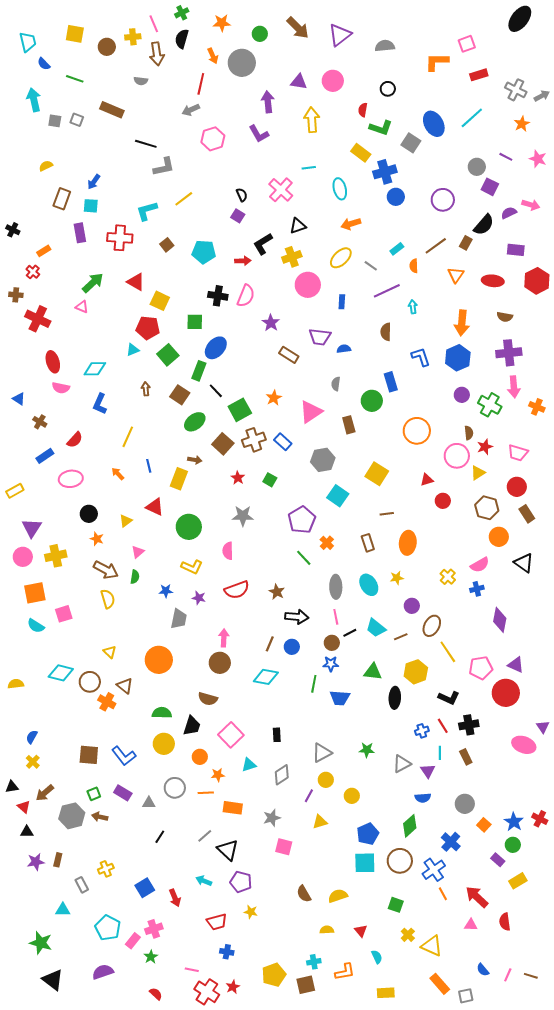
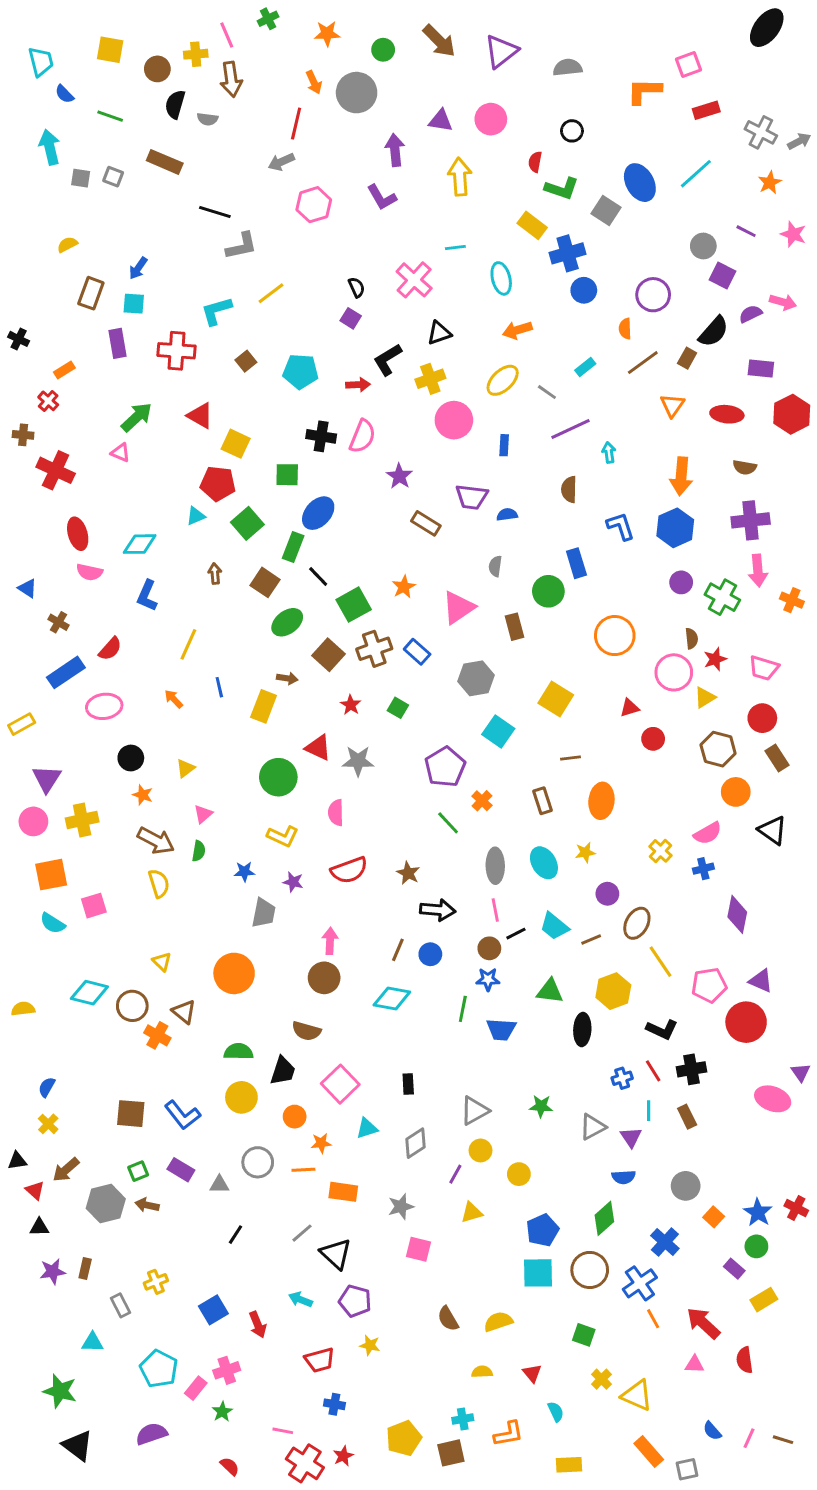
black semicircle: (182, 39) -> (175, 104), moved
orange semicircle: (414, 266) -> (625, 329), moved
blue rectangle: (45, 456) -> (66, 672), size x1.4
red triangle: (155, 507) -> (318, 748), moved

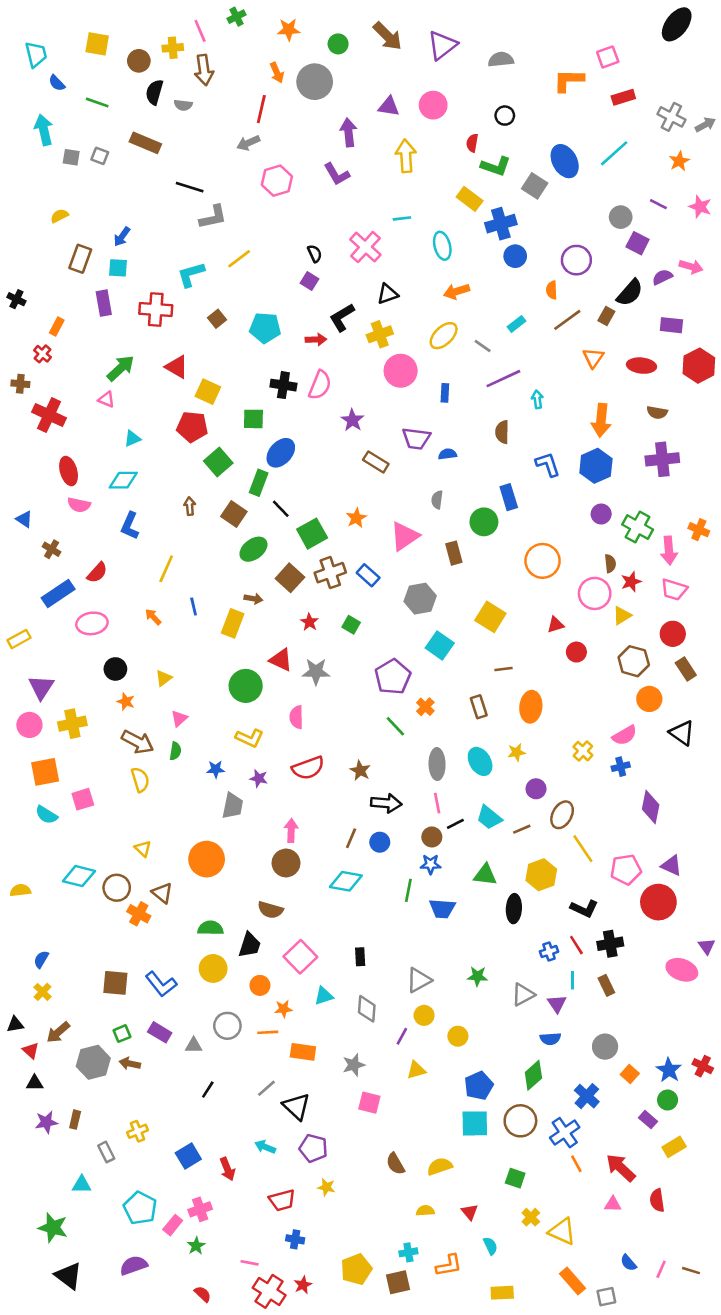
orange rectangle: (64, 370) -> (57, 326), turned -30
cyan triangle: (196, 516) -> (132, 438), moved
pink arrow: (758, 571) -> (669, 550), moved
gray diamond: (416, 1143) -> (367, 1009), turned -52

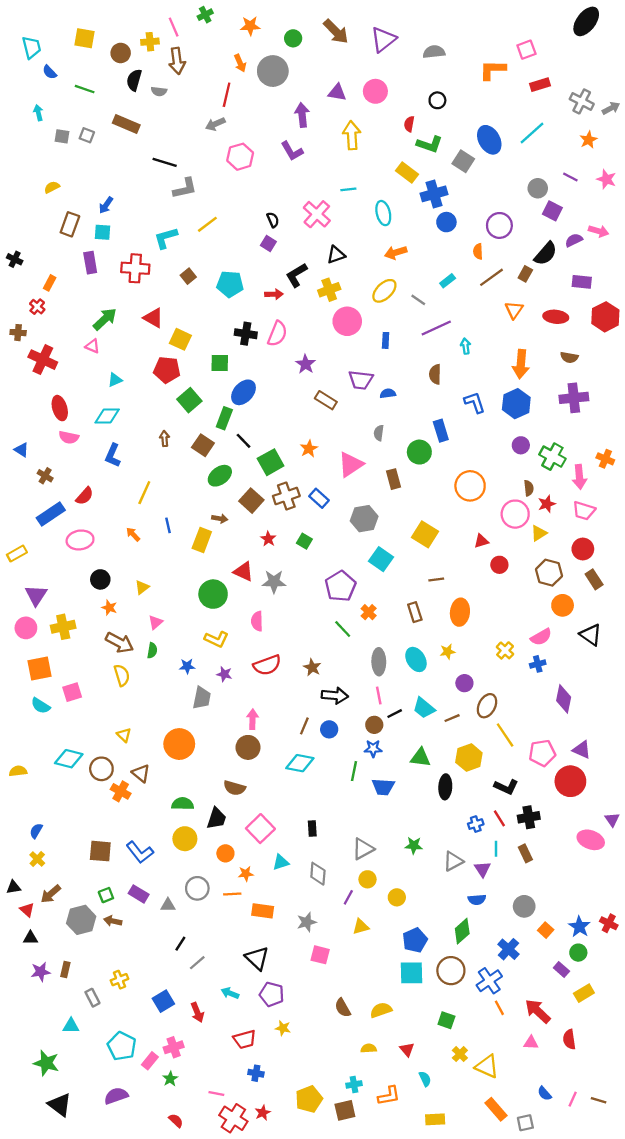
cyan arrow: (44, 130) -> (38, 113), size x0.6
gray line: (266, 1088) -> (197, 963), moved

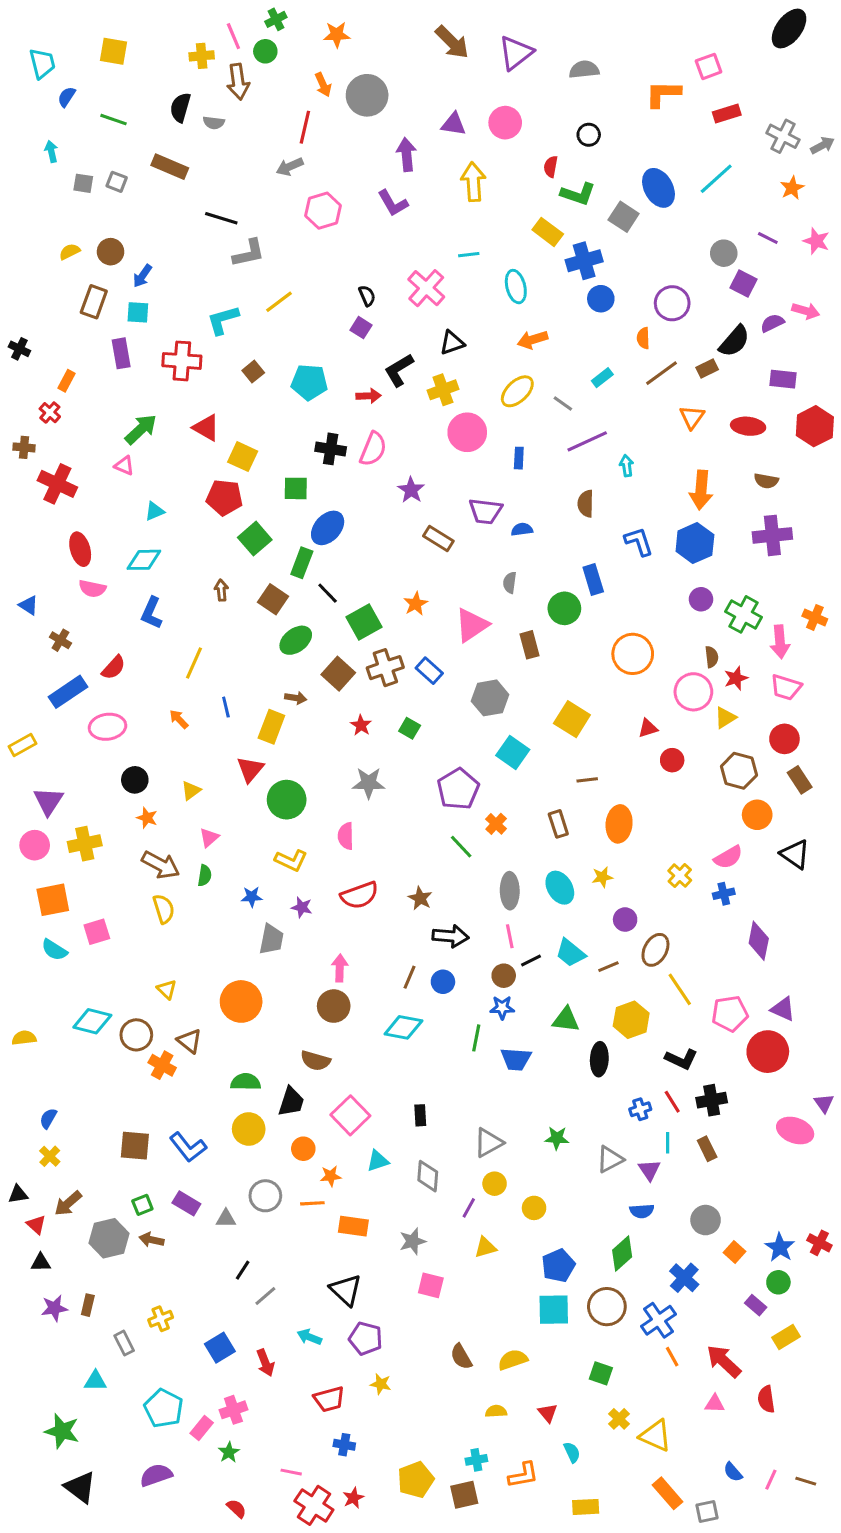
green circle: (293, 38) -> (265, 51), moved
brown circle: (121, 53) -> (111, 252), moved
blue semicircle: (50, 72) -> (67, 97), turned 77
brown rectangle: (525, 274) -> (707, 369), turned 35
red triangle: (243, 572) -> (250, 769), moved, turned 45

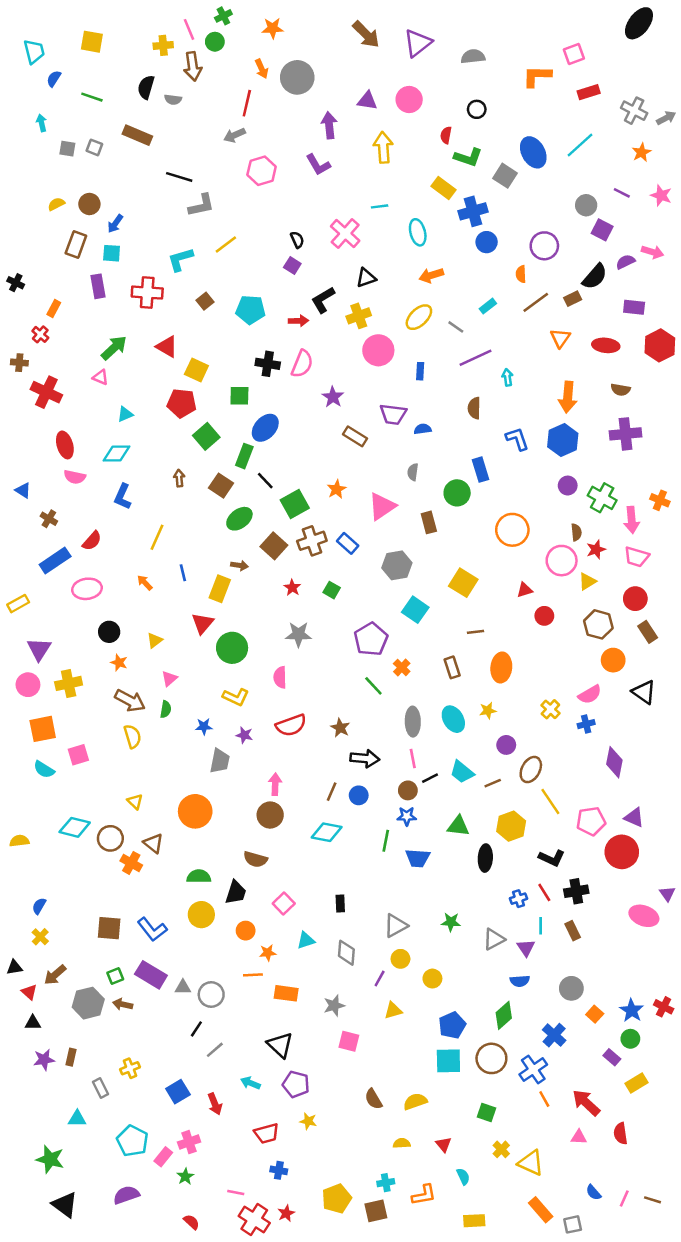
pink square: (350, 1115) -> (284, 904), size x0.7
gray circle: (265, 1196) -> (211, 995), moved
purple rectangle: (186, 1203) -> (151, 975), size x1.4

